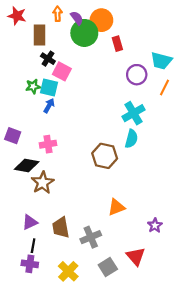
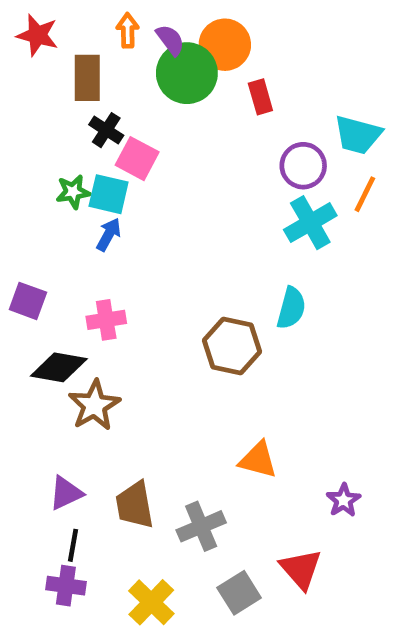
cyan cross: (133, 113) -> (310, 223), moved
orange triangle: (116, 207) -> (258, 460), turned 36

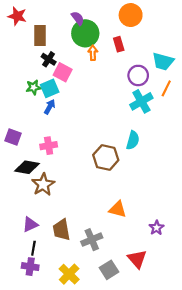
orange arrow: (128, 30) -> (93, 53), moved
orange circle: (225, 45) -> (131, 15), moved
cyan square: (109, 194) -> (50, 88), turned -36

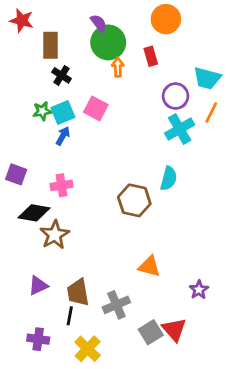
pink square: (63, 72) -> (96, 108), moved
black line: (33, 248) -> (70, 316), moved
gray square: (109, 270) -> (151, 332), moved

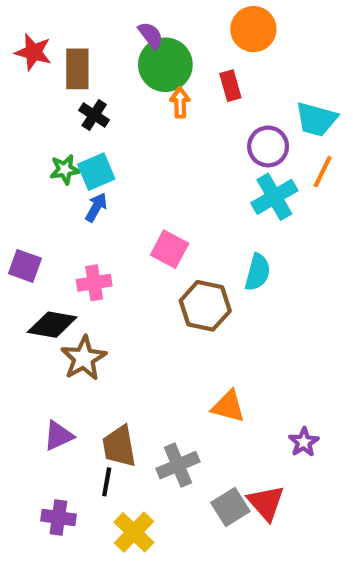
red star: (22, 20) -> (33, 52), moved
pink square: (96, 108) -> (170, 249), moved

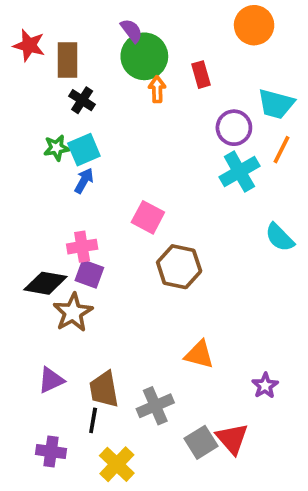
orange circle: (253, 29) -> (254, 25), moved
purple square: (25, 266) -> (89, 274), moved
cyan semicircle: (258, 272) -> (280, 237), moved, turned 120

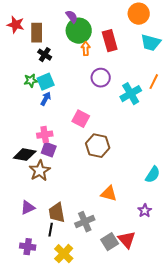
red rectangle: (201, 75) -> (110, 41), size x1.5
cyan trapezoid: (276, 104) -> (151, 43), moved
purple circle: (234, 128) -> (101, 78), moved
cyan semicircle: (280, 237) -> (153, 175), moved, turned -102

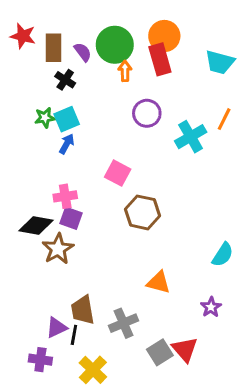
orange circle: (139, 14) -> (164, 36), moved
purple semicircle: (72, 17) -> (83, 52), moved
purple triangle: (28, 208) -> (56, 328), moved

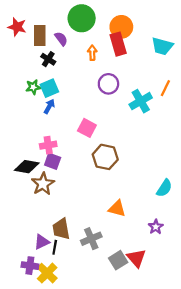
green circle: (115, 45) -> (82, 18), moved
yellow cross: (93, 370) -> (47, 273), moved

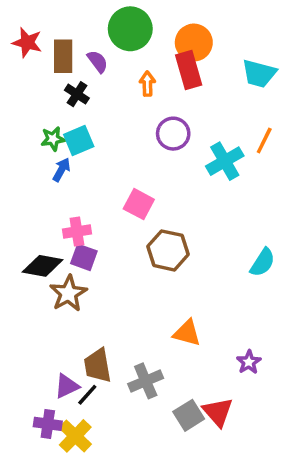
blue arrow: (49, 106) -> (62, 170), moved
cyan semicircle: (164, 188) -> (263, 262), moved
black line: (55, 247) -> (87, 395), turned 32

